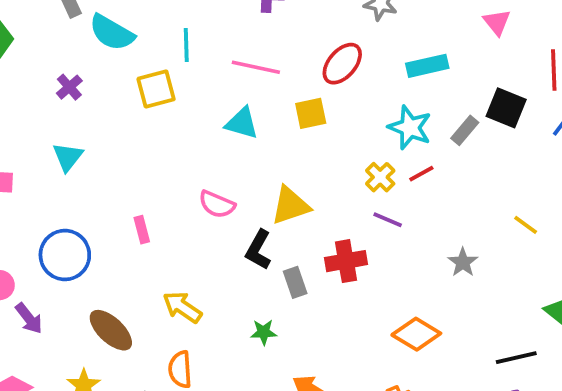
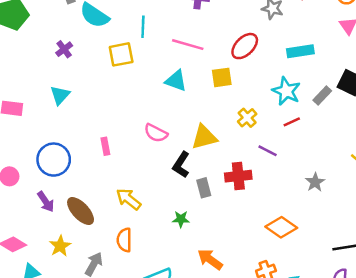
yellow cross: (380, 177) -> (247, 118), moved
purple arrow: (29, 318) -> (46, 202), moved

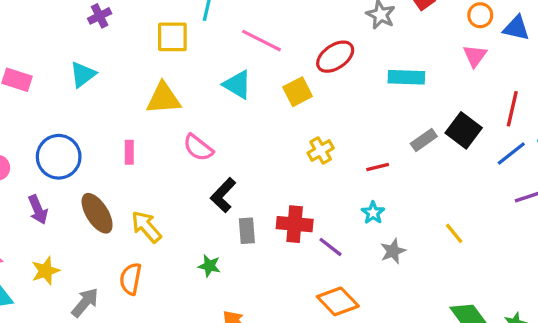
yellow square: (222, 77) -> (298, 92), turned -30
cyan star: (286, 91) -> (373, 213), moved, size x0.6
yellow triangle: (204, 137) -> (163, 98), moved
purple line: (268, 151) -> (331, 247), moved
brown ellipse: (81, 211) -> (97, 213), moved

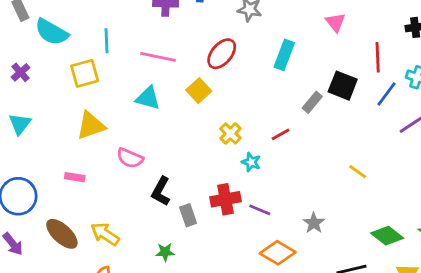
cyan rectangle: (406, 77) -> (284, 55), turned -56
pink rectangle: (129, 152) -> (75, 177), turned -66
cyan star: (373, 213) -> (251, 162), moved
gray star: (393, 251) -> (314, 223), moved

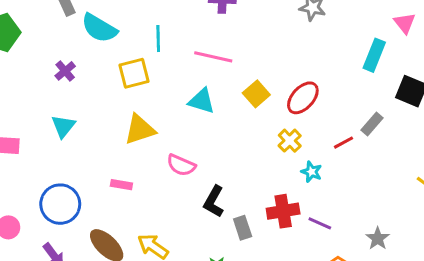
red ellipse: (222, 54) -> (303, 98), moved
cyan rectangle: (284, 55) -> (374, 55), moved
gray rectangle: (312, 102) -> (372, 124), moved

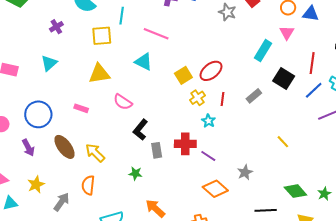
yellow square: (256, 94) -> (183, 75), moved
red line: (344, 143) -> (222, 99), moved, turned -64

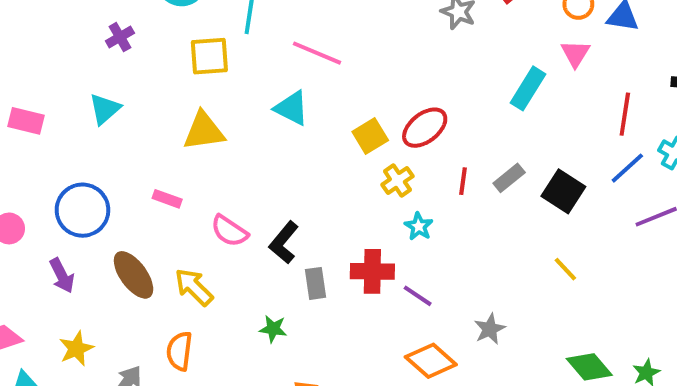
black square: (284, 78) -> (563, 191), moved
red line: (222, 99) -> (463, 181), moved
pink semicircle: (123, 102) -> (229, 231), moved

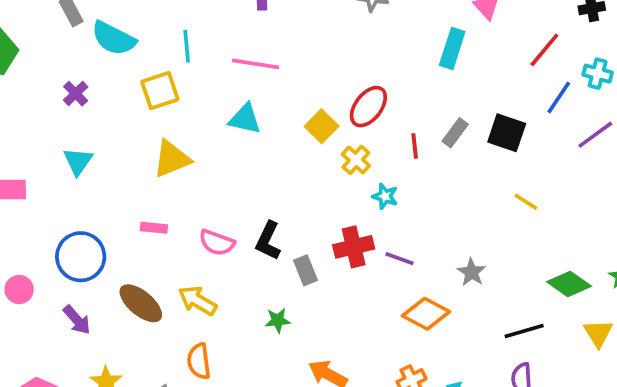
red line: (625, 114) -> (544, 50), turned 45

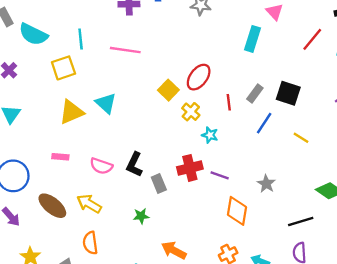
blue line: (559, 98) -> (264, 123), moved
cyan triangle: (245, 119) -> (106, 103), moved, turned 30
orange diamond: (426, 314) -> (237, 211), turned 72

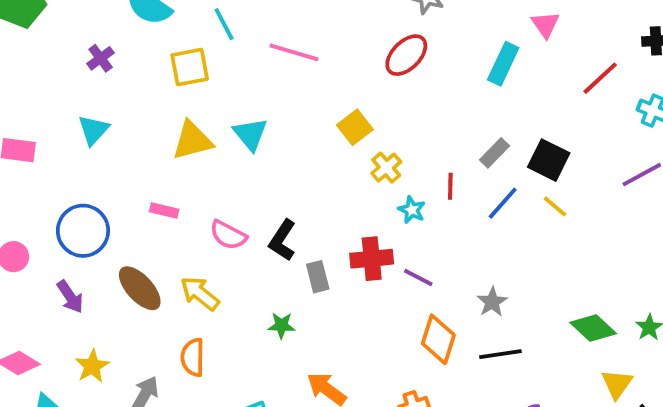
cyan line: (81, 39) -> (224, 24), turned -30
red ellipse: (199, 77) -> (406, 55), moved
red line: (229, 102) -> (450, 186), moved
yellow line: (301, 138) -> (555, 206), moved
black line: (301, 221) -> (500, 354), moved

